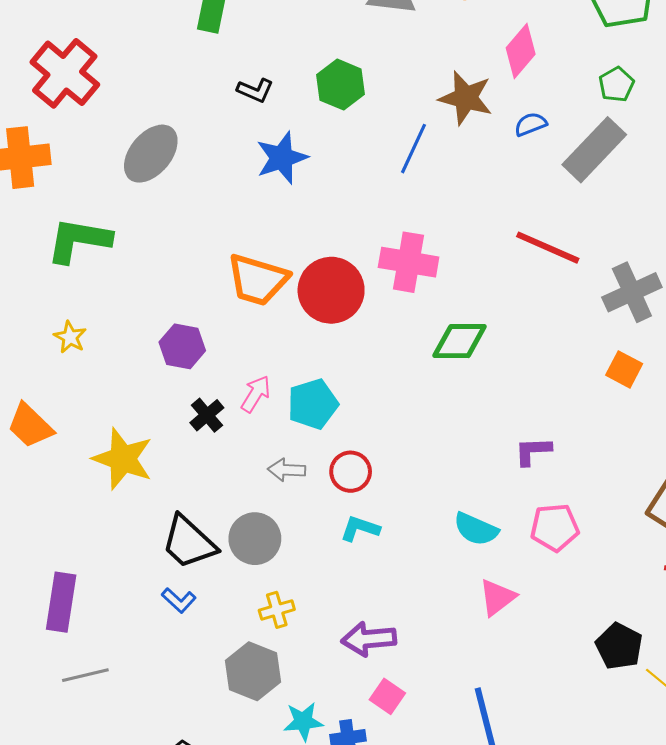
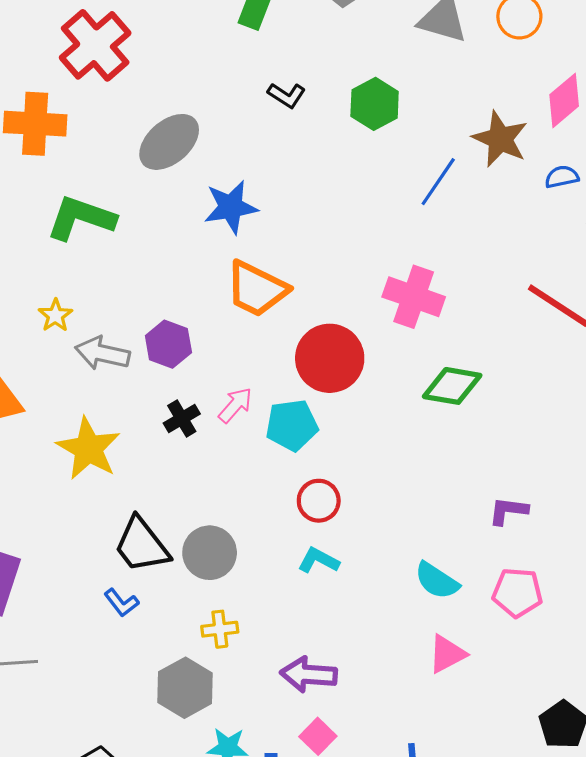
blue star: (282, 158) -> (231, 207), moved
red circle: (331, 290) -> (330, 358), moved
gray arrow: (287, 470) -> (102, 353), moved, size x1.4

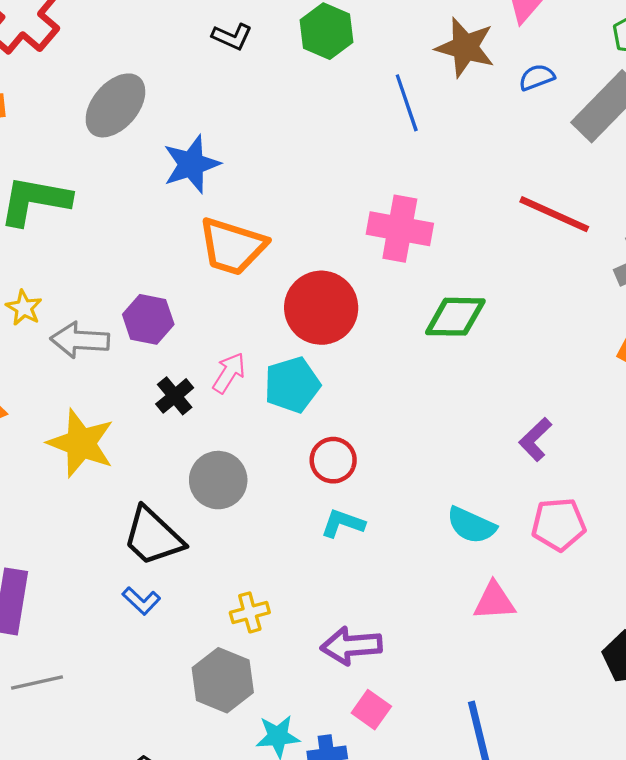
blue line: (438, 182) -> (407, 103), turned -44
purple L-shape: (508, 511) -> (535, 439), turned -42
gray circle: (210, 553) -> (218, 480), moved
pink triangle: (447, 654) -> (494, 601), turned 33

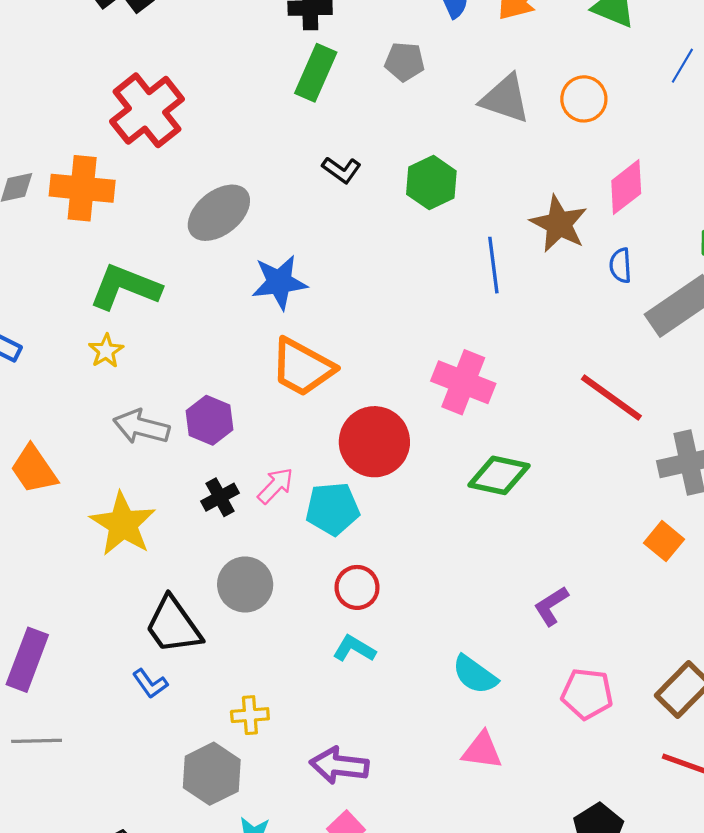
blue semicircle: (537, 77) -> (621, 265), turned -84
yellow star: (24, 308) -> (106, 351), moved
pink pentagon: (559, 524) -> (587, 694), moved

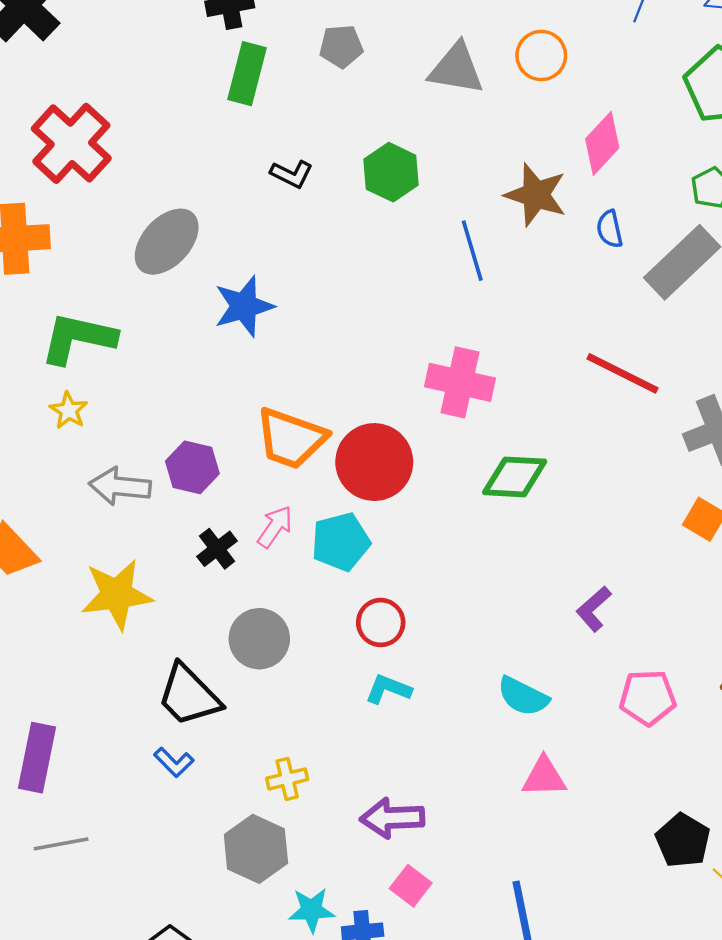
orange trapezoid: (302, 367) -> (291, 438), moved
yellow star: (123, 524) -> (117, 595), turned -30

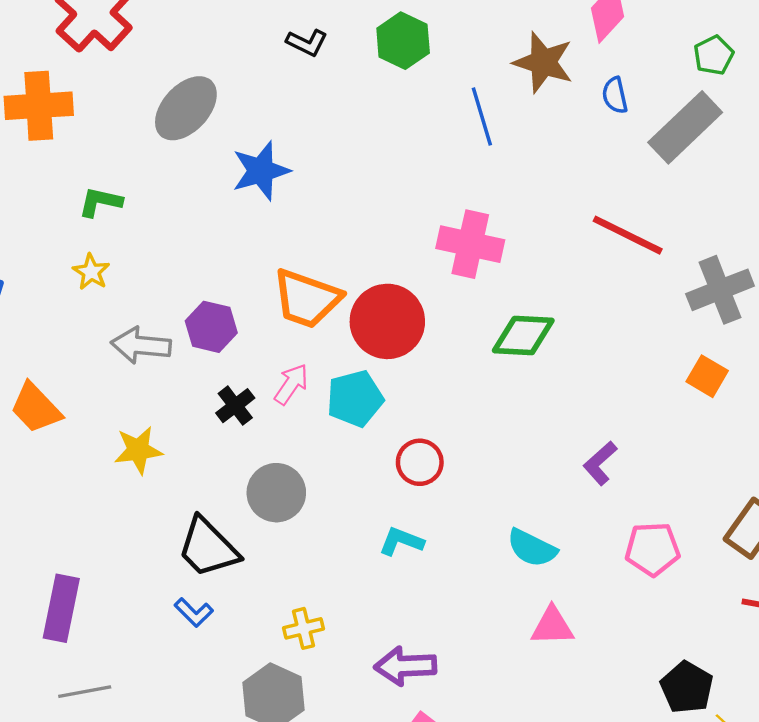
green L-shape: (78, 338) -> (100, 202), size x0.6
yellow star: (117, 595) -> (138, 450), size x0.7
red circle: (381, 623) -> (420, 462), moved

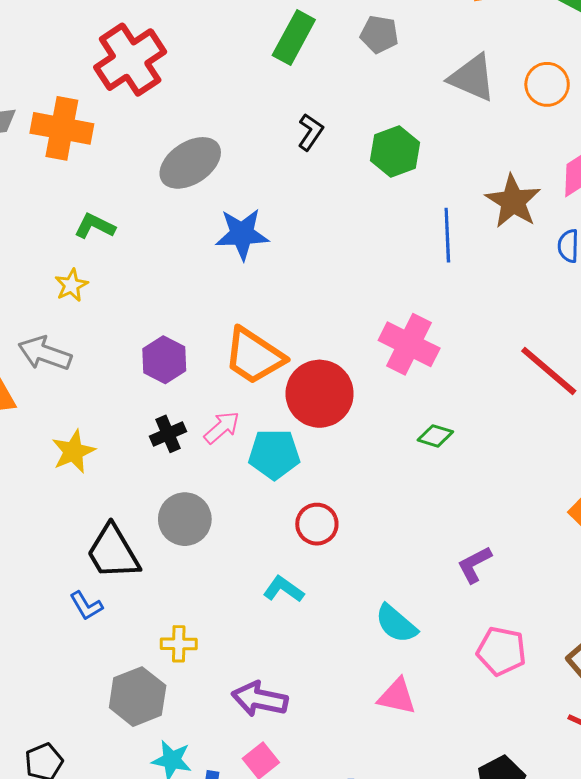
black L-shape: (307, 43) -> (310, 132), turned -96
green diamond: (523, 336) -> (435, 436), size x0.6
gray arrow: (141, 345) -> (45, 353), moved
yellow star: (138, 450) -> (73, 452), turned -30

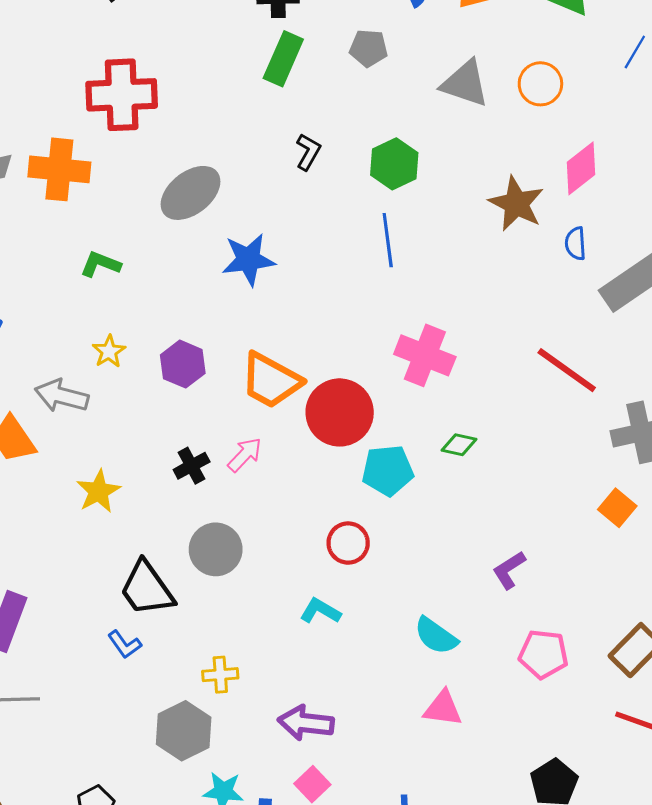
red cross: (130, 60) -> (122, 95), turned 36
blue line: (447, 235) -> (388, 240), moved
yellow star: (71, 285) -> (109, 351), moved
purple hexagon: (164, 360) -> (183, 364), moved
cyan pentagon: (274, 454) -> (388, 470), moved

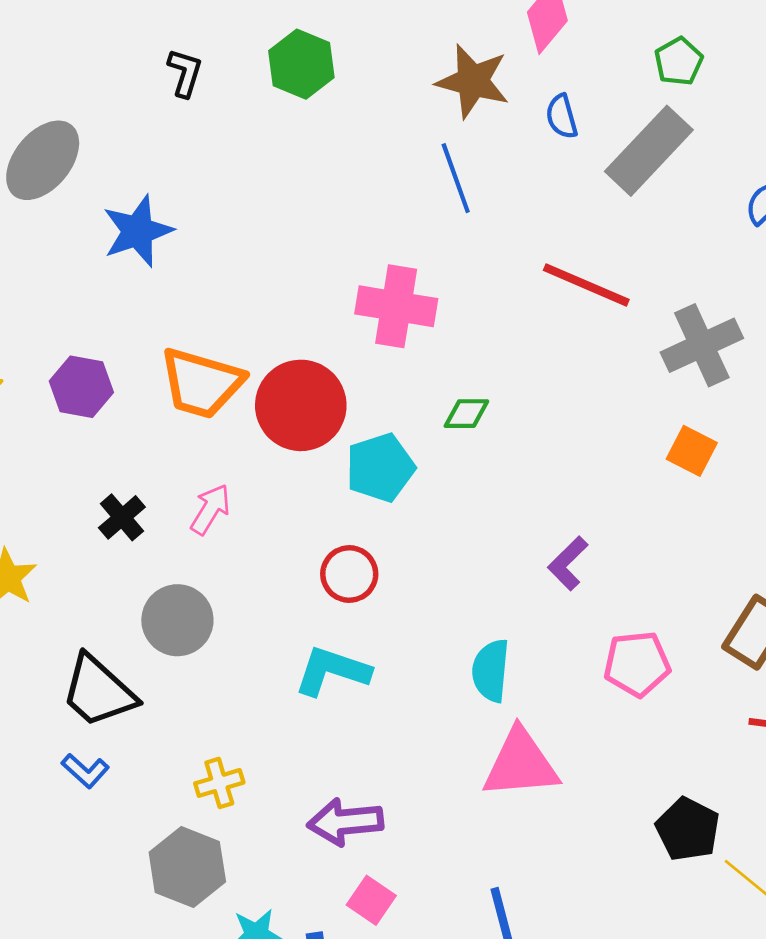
blue line: (388, 240) -> (456, 178), moved
pink arrow: (245, 455) -> (210, 509), moved
cyan L-shape: (320, 611) -> (332, 671), size x1.4
cyan semicircle: (436, 636) -> (491, 671), turned 72
pink triangle: (443, 708) -> (521, 764), size x1.5

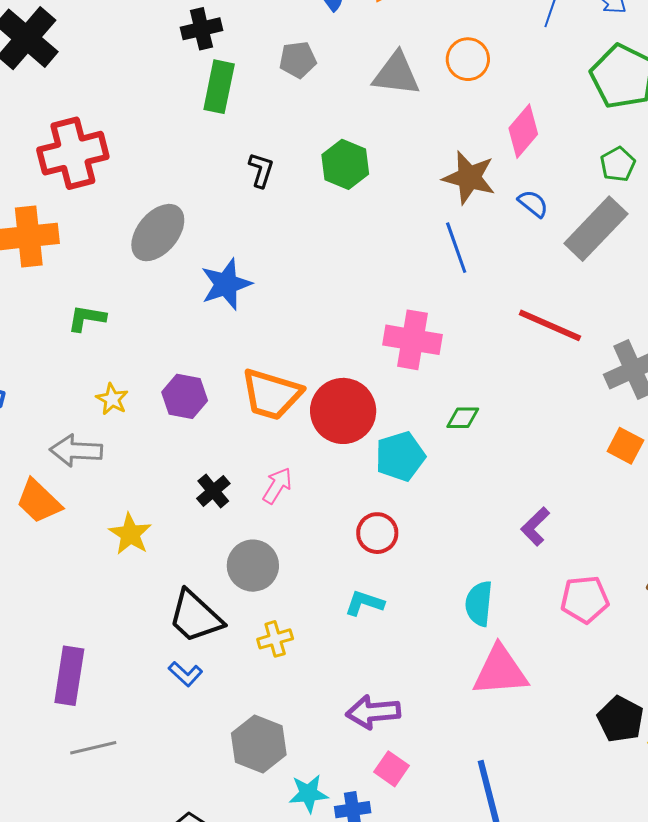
blue semicircle: (562, 117) -> (533, 204), turned 144
cyan L-shape: (332, 671) -> (364, 603), size x0.7
yellow cross: (219, 783) -> (275, 639), moved

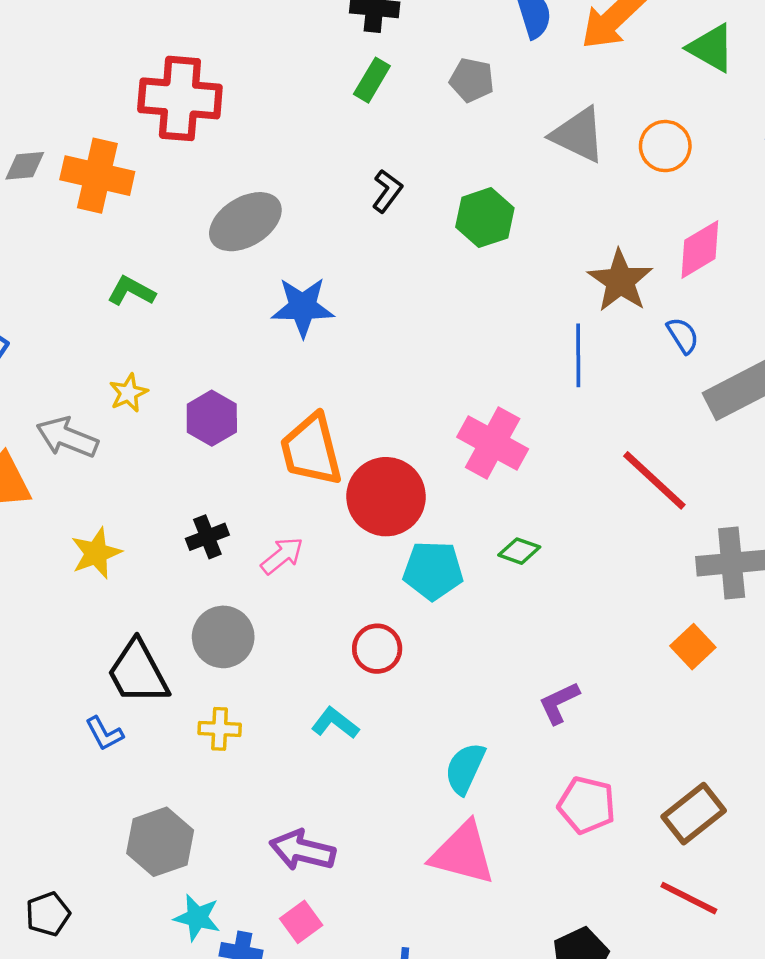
green rectangle: (219, 87) -> (372, 80), size x0.7
orange trapezoid: (271, 394) -> (311, 450), turned 40

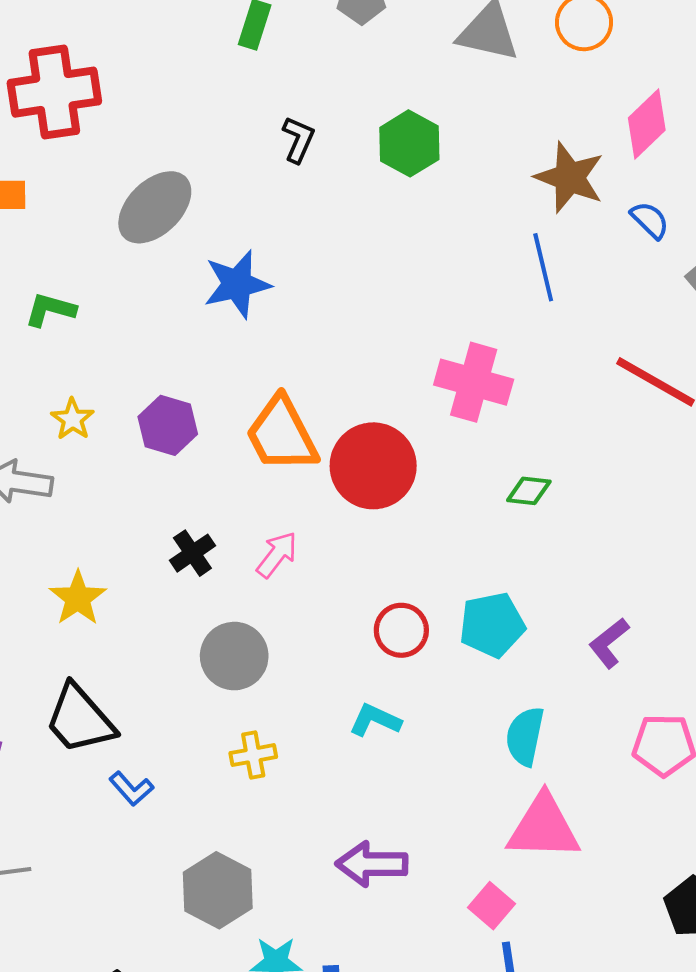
cyan pentagon: (433, 570) -> (492, 625), moved
black trapezoid: (138, 672) -> (80, 719), moved
pink square: (301, 922) -> (492, 906), moved

